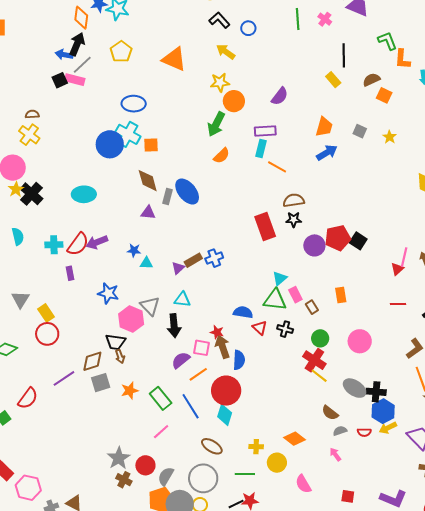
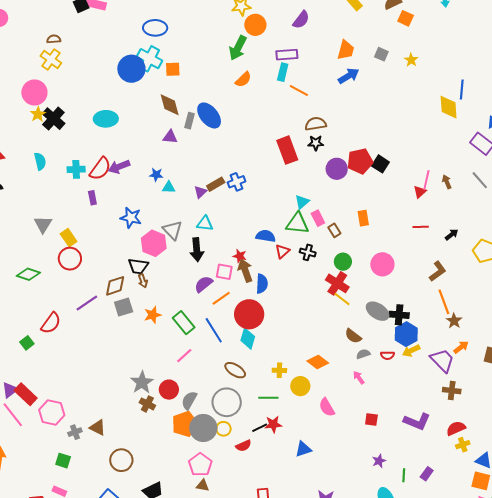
red triangle: (260, 328) -> (282, 251), turned 35

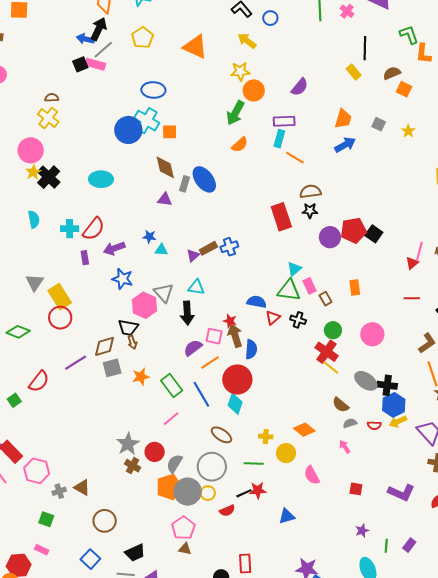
purple arrow: (119, 167) -> (114, 248), moved
yellow rectangle: (69, 238) -> (60, 297), size x1.4

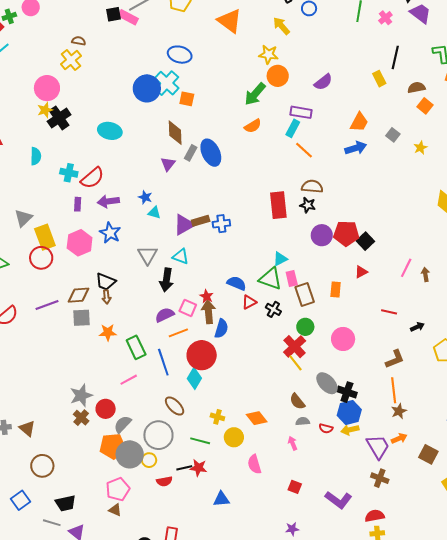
purple triangle: (165, 199) -> (168, 164), turned 49
purple triangle: (193, 255) -> (184, 225), size x1.6
red triangle: (412, 263) -> (361, 272), moved
brown rectangle: (326, 299) -> (305, 294), size x1.6
pink hexagon: (145, 305) -> (80, 243), moved

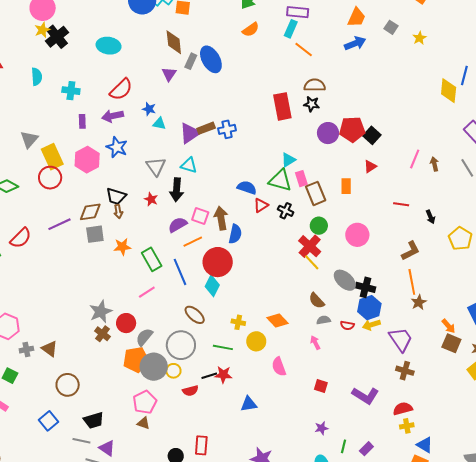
red semicircle: (92, 178) -> (121, 89), moved
red star: (207, 296) -> (151, 199), moved
black arrow: (417, 327) -> (430, 217), turned 96
orange arrow: (399, 438) -> (448, 326), moved, turned 77

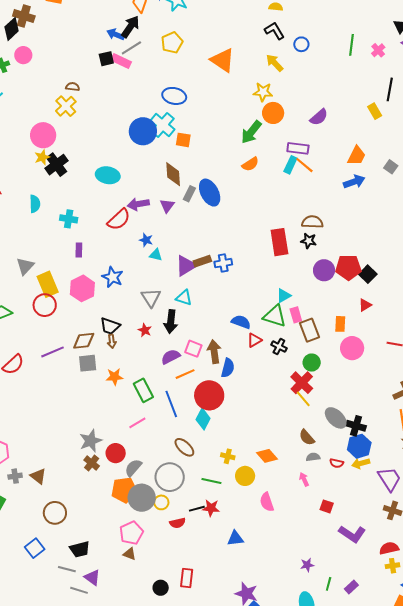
orange line: (304, 50) -> (304, 165), moved
purple arrow: (113, 116) -> (138, 204), moved
pink circle: (357, 235) -> (352, 348), moved
red square: (321, 386) -> (327, 506), moved

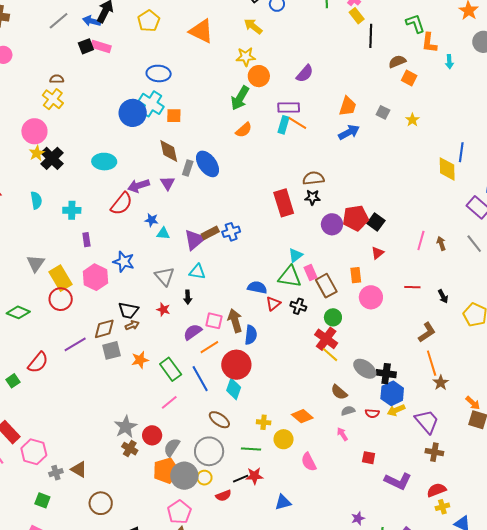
gray line: (131, 48) -> (59, 21), moved
yellow rectangle: (375, 111) -> (357, 16), moved
black arrow: (171, 322) -> (188, 297), size x0.6
brown arrow: (112, 341) -> (132, 325), turned -96

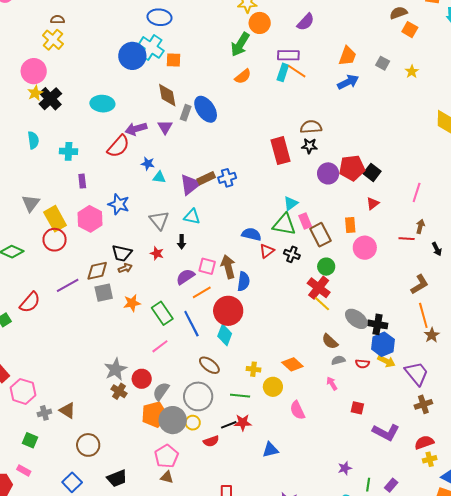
brown arrow: (441, 243) -> (420, 226), moved, turned 32
yellow arrow: (396, 410) -> (386, 361), turned -132
brown cross: (434, 452) -> (423, 404), turned -30

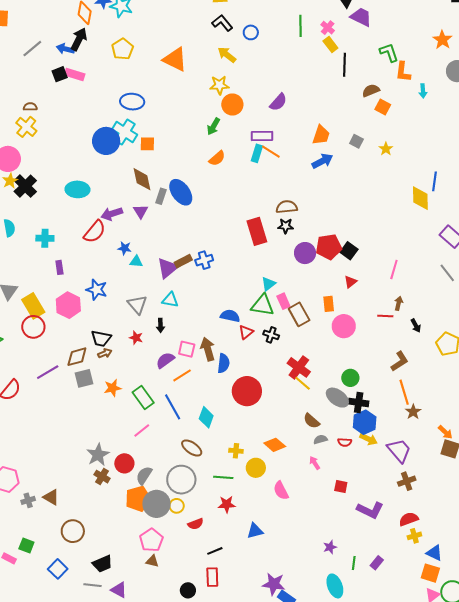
green arrow: (240, 44) -> (213, 126), size x0.7
green circle: (326, 267) -> (350, 378), moved
red circle: (228, 311) -> (247, 391), moved
black line: (229, 425) -> (215, 551), moved
green square: (30, 440) -> (26, 545), moved

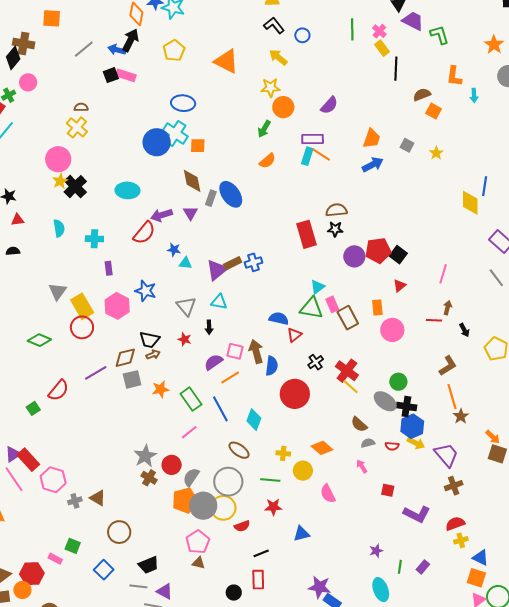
green L-shape: (389, 53) -> (440, 35), moved
black cross: (271, 335) -> (316, 362), moved, turned 35
yellow circle: (177, 506) -> (223, 508), size x1.6

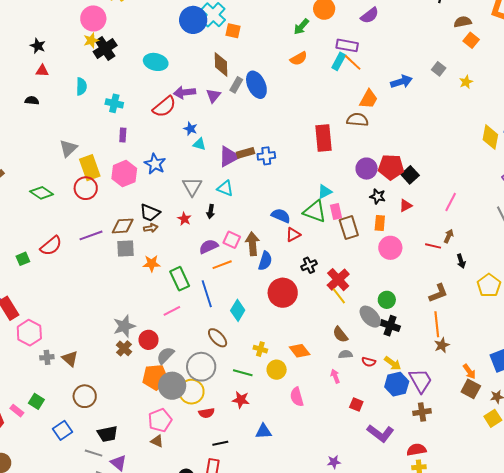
orange trapezoid: (372, 139) -> (369, 99), moved
black star: (335, 229) -> (378, 196), moved
blue hexagon: (412, 426) -> (397, 384), moved

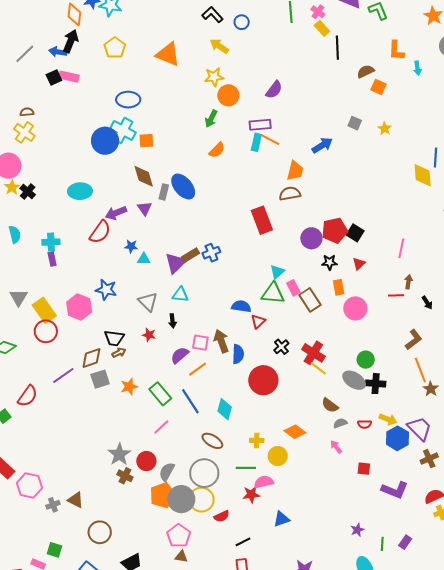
black cross: (105, 49) -> (28, 192), size x0.7
purple rectangle: (123, 135) -> (52, 259), moved
pink semicircle: (297, 397) -> (264, 482), moved, turned 108

